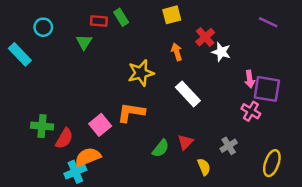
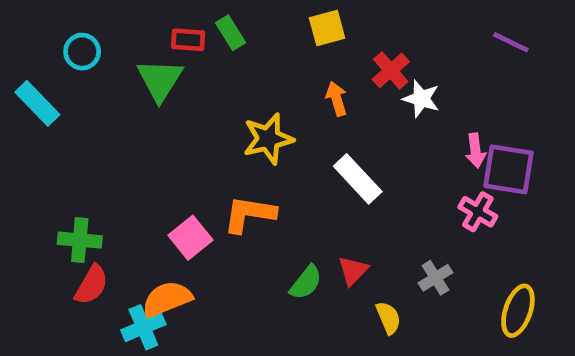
green triangle: (84, 42) -> (160, 80), size x1.5
red semicircle: (64, 138) -> (92, 285), moved

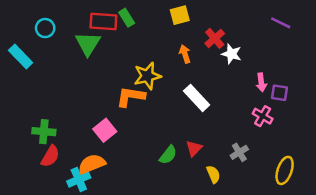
red rectangle: (188, 40) -> (103, 22), size x1.5
purple square: (509, 169) -> (279, 93), size x0.6
orange L-shape: (249, 214) -> (131, 97), moved

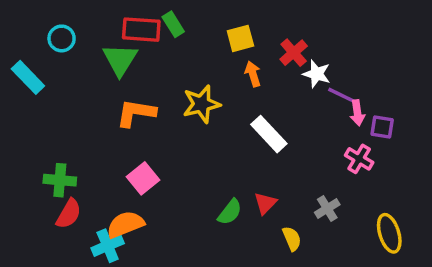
yellow square: (180, 15) -> (240, 38), moved
purple line: (281, 23) -> (341, 95), moved
orange L-shape: (131, 97) -> (136, 113), moved
yellow ellipse: (285, 170) -> (389, 233), turned -36

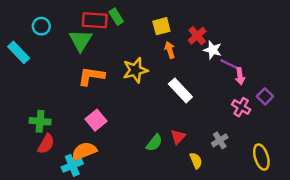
purple square: (382, 127) -> (265, 96), moved, turned 35

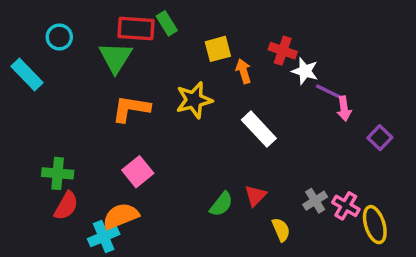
yellow square: (161, 26) -> (218, 49), moved
red cross: (197, 36) -> (283, 51), turned -30
pink cross: (241, 107) -> (346, 206), moved

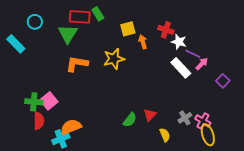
pink arrow: (344, 109) -> (202, 64), turned -128
white rectangle: (259, 129) -> (181, 68), moved
pink square: (138, 172) -> (49, 101), moved
red semicircle: (66, 206) -> (39, 121), turned -30
yellow ellipse: (375, 225) -> (208, 135), moved

